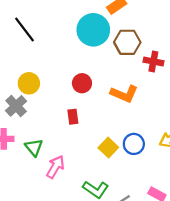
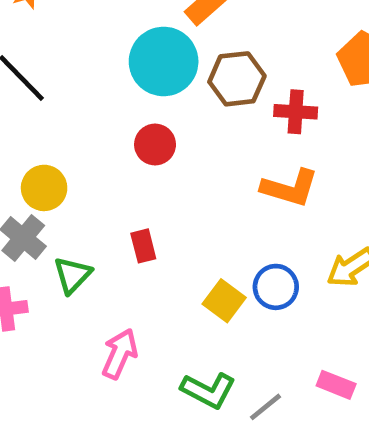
red circle: (82, 83) -> (155, 145), moved
orange L-shape: (124, 94) -> (290, 188), moved
green triangle: (34, 147) -> (72, 275), moved, turned 30

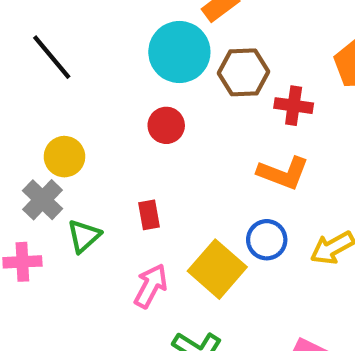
blue circle: (276, 287) -> (267, 240), moved
yellow square: (224, 301) -> (217, 269), size x1.5
pink arrow: (120, 354) -> (151, 286), moved

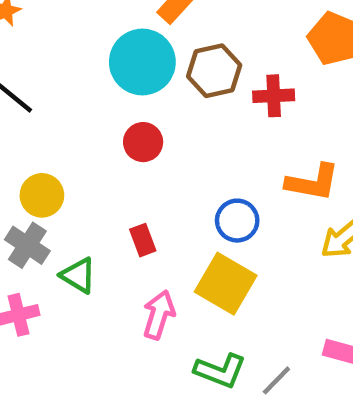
orange L-shape: (283, 173) -> (313, 182), moved
green triangle: (84, 236) -> (78, 275), turned -36
blue circle: (267, 240) -> (237, 221), moved

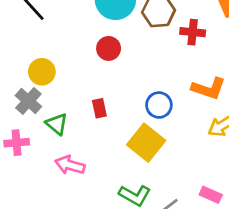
pink arrow: (159, 315) -> (70, 165), moved, turned -100

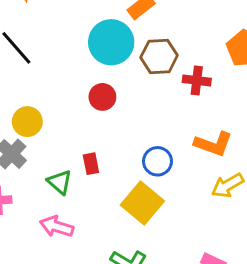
green triangle: (57, 124) -> (60, 182), moved

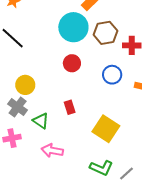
blue circle: (158, 161) -> (112, 75), moved
green triangle: (60, 182) -> (41, 121), moved

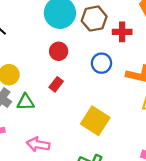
red rectangle: (70, 107) -> (56, 84), moved, turned 56
green triangle: (41, 121) -> (26, 102), moved, turned -36

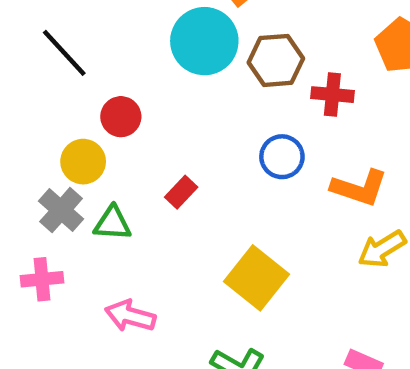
red circle: (59, 51) -> (121, 117), moved

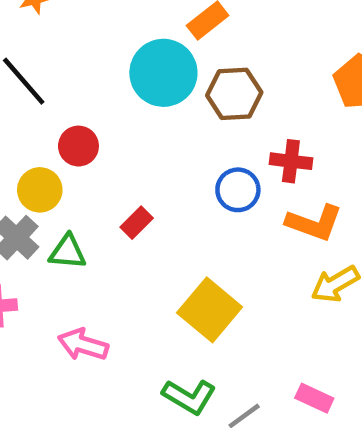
red cross: (332, 95) -> (291, 161), moved

